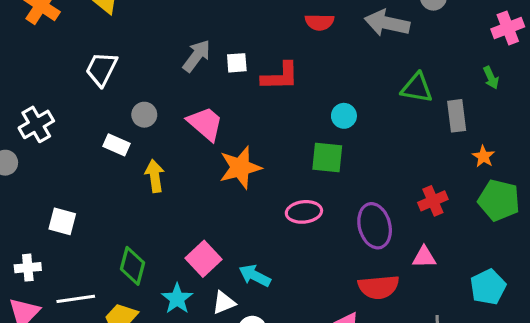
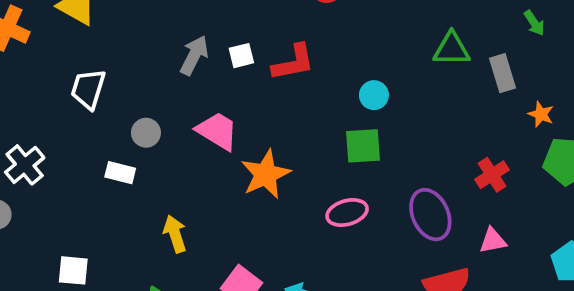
yellow arrow: (155, 176) -> (175, 234), moved

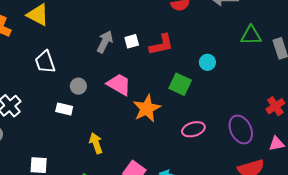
white trapezoid: (88, 89) -> (45, 62), turned -35
green square: (363, 146) -> (180, 84), moved, turned 30

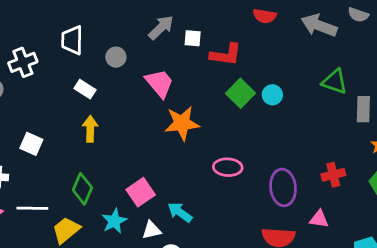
white trapezoid: (45, 62) -> (72, 40), moved
green square: (180, 84) -> (241, 93), moved
gray circle: (78, 86) -> (116, 57), moved
yellow arrow: (96, 143) -> (90, 129), moved

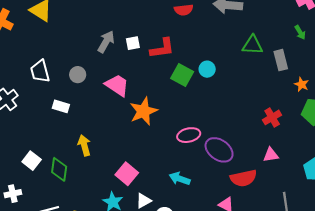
yellow arrow: (90, 129) -> (84, 145), moved
white square: (31, 144) -> (32, 161), turned 30
purple ellipse: (283, 187) -> (219, 150), moved, turned -32
green diamond: (82, 189) -> (59, 169), moved
cyan arrow: (180, 212) -> (180, 179), moved

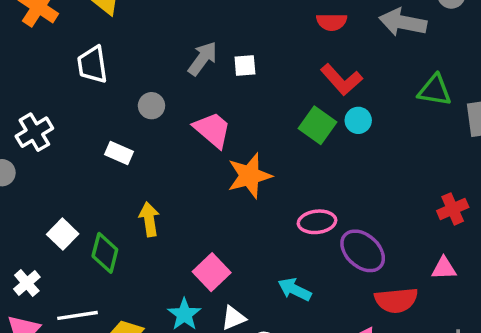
red L-shape: (162, 48) -> (341, 80), moved, turned 50
white trapezoid: (40, 71) -> (92, 65), moved
white cross: (13, 194) -> (27, 283), turned -35

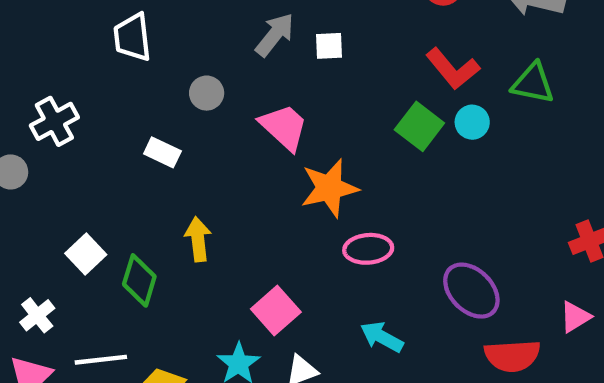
green triangle: (435, 90) -> (533, 83), moved
pink ellipse: (317, 222) -> (368, 249), moved
pink triangle: (444, 268) -> (575, 317), turned -32

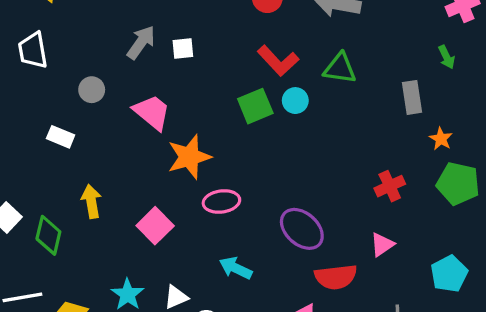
green square: (419, 126) -> (255, 106), turned 33
pink square: (276, 310) -> (155, 226), moved

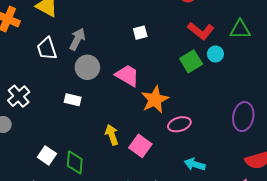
gray arrow: (141, 42) -> (77, 39), moved
gray circle: (92, 90) -> (87, 67), size x1.5
yellow arrow: (91, 201) -> (112, 135), moved
purple ellipse: (302, 229) -> (243, 117), moved, turned 68

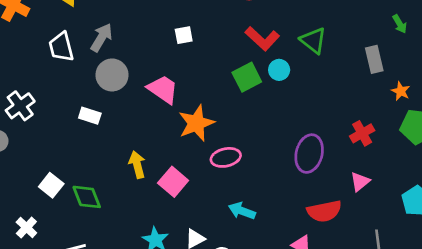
green triangle: (240, 29) -> (313, 40), turned 35
green diamond: (75, 162) -> (87, 197), turned -30

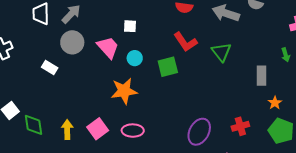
cyan circle: (279, 70) -> (135, 58), moved
pink trapezoid: (163, 89) -> (108, 47), moved
pink ellipse: (226, 157) -> (133, 131), moved
yellow arrow: (137, 165) -> (67, 130), moved

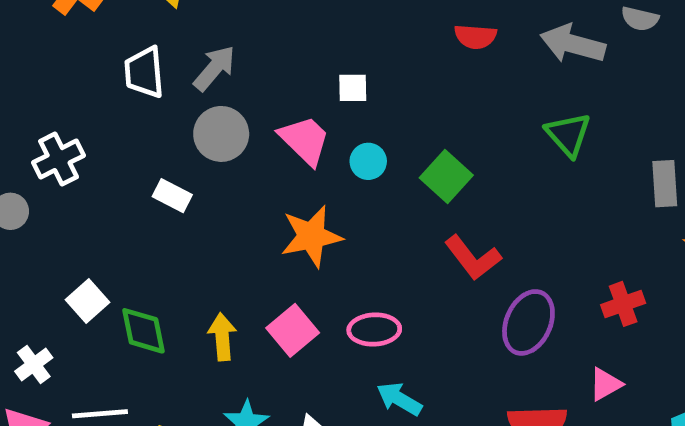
red L-shape: (185, 42) -> (473, 258), moved
green square: (168, 67) -> (446, 177), turned -30
orange star: (124, 91) -> (311, 236), moved

